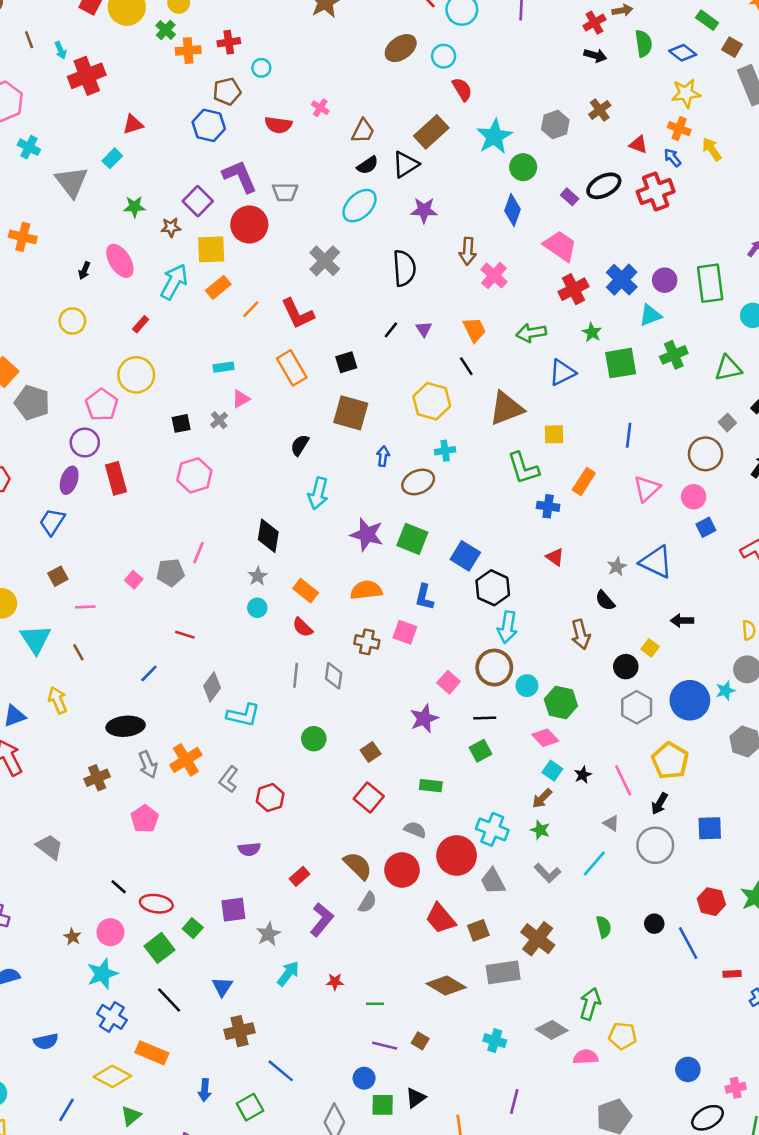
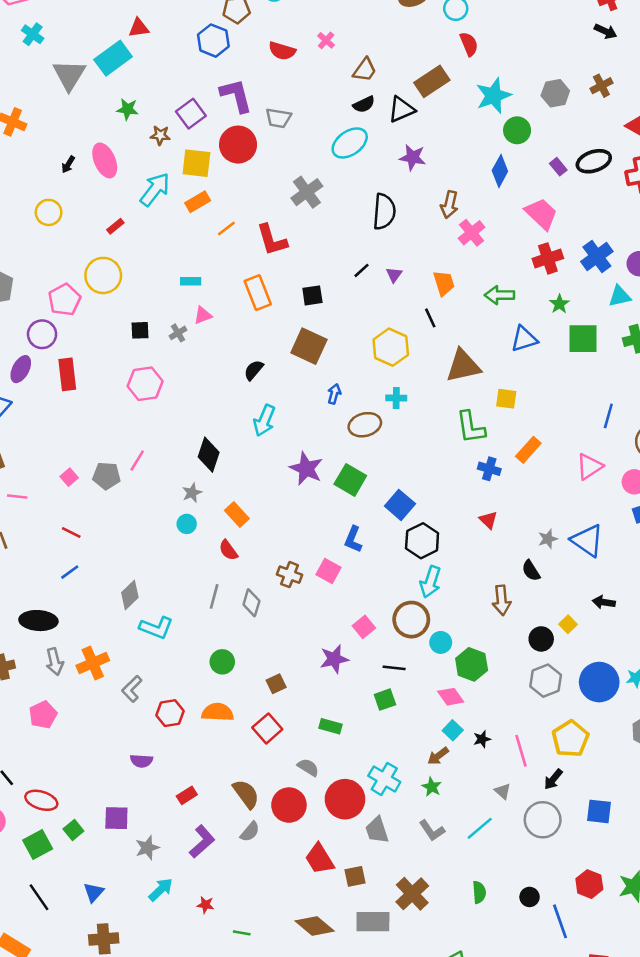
cyan rectangle: (112, 158) -> (113, 58), size x1.8
blue line: (629, 435) -> (608, 416), moved
orange semicircle: (366, 590) -> (218, 712), moved
red line: (185, 635) -> (71, 533), moved

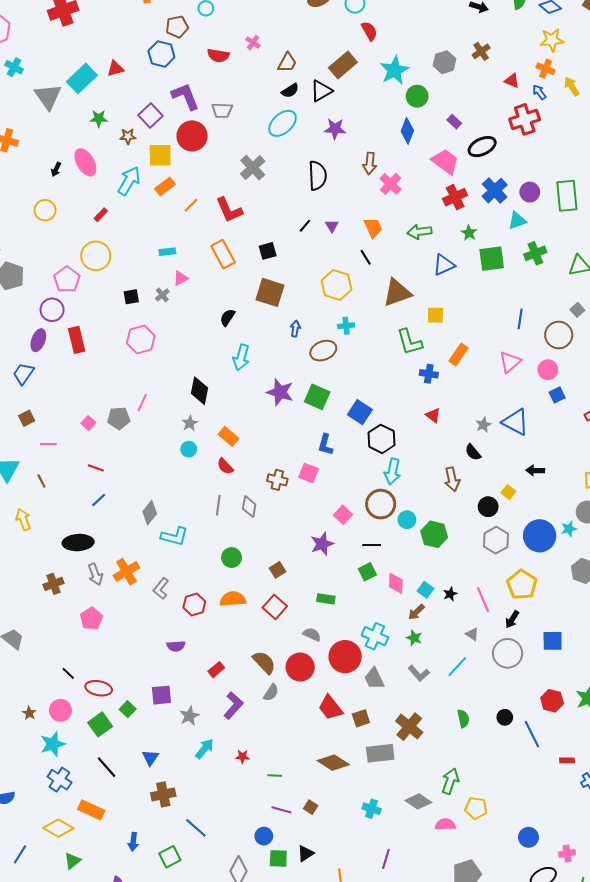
red triangle: (139, 28) -> (115, 68), moved
black ellipse: (594, 161) -> (482, 147), moved
pink diamond: (451, 697) -> (396, 583), moved, turned 45

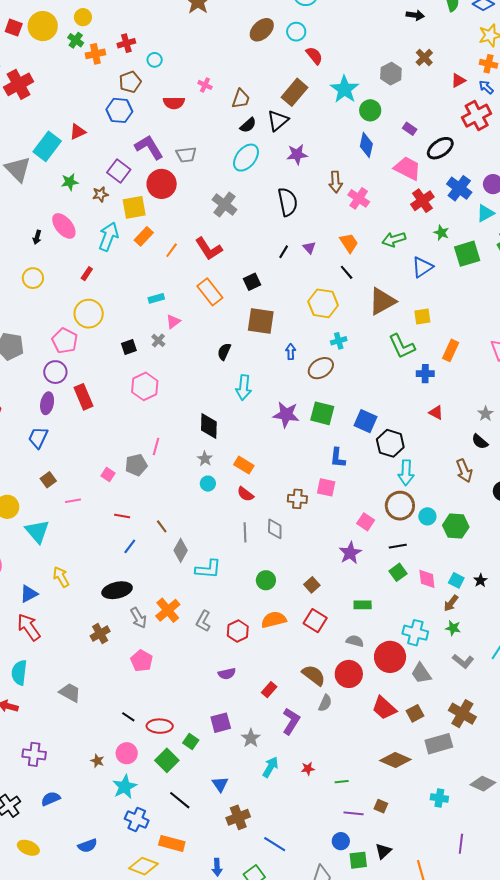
red triangle: (512, 81) -> (458, 81), turned -42
brown line: (41, 481) -> (162, 526), moved

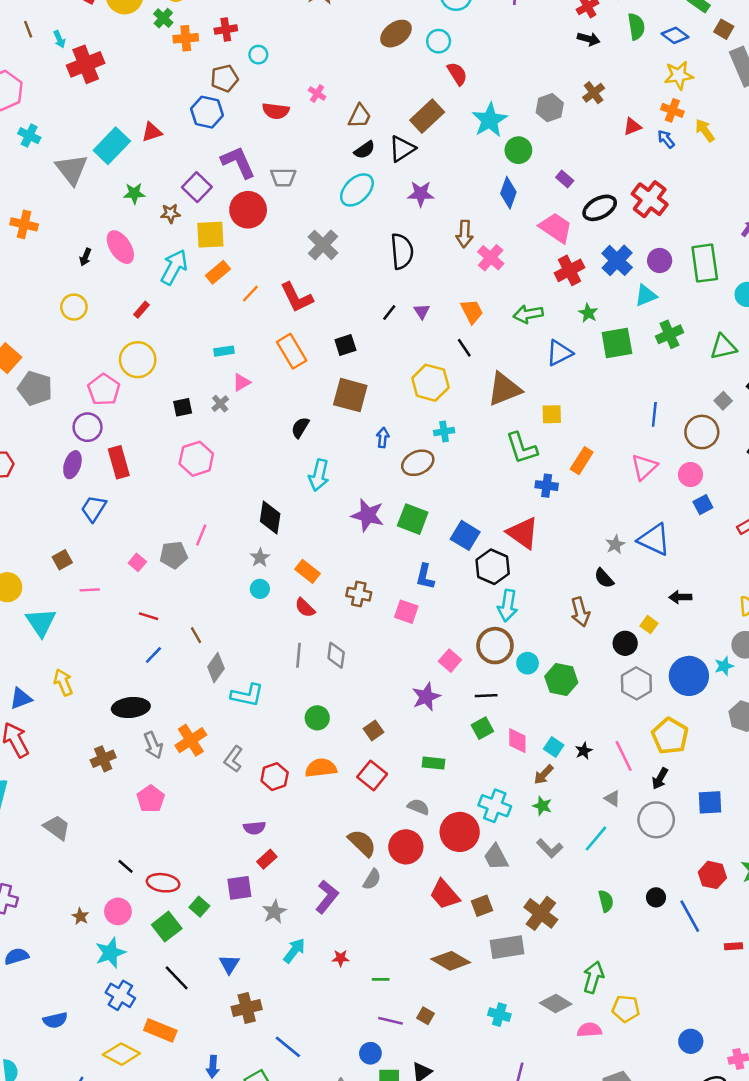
red cross: (477, 116) -> (650, 199), moved, turned -32
red triangle: (436, 413) -> (523, 533), moved, size x1.8
blue trapezoid: (38, 438) -> (94, 509), moved
brown cross: (297, 499) -> (359, 594), moved
red rectangle: (269, 690) -> (267, 859), moved

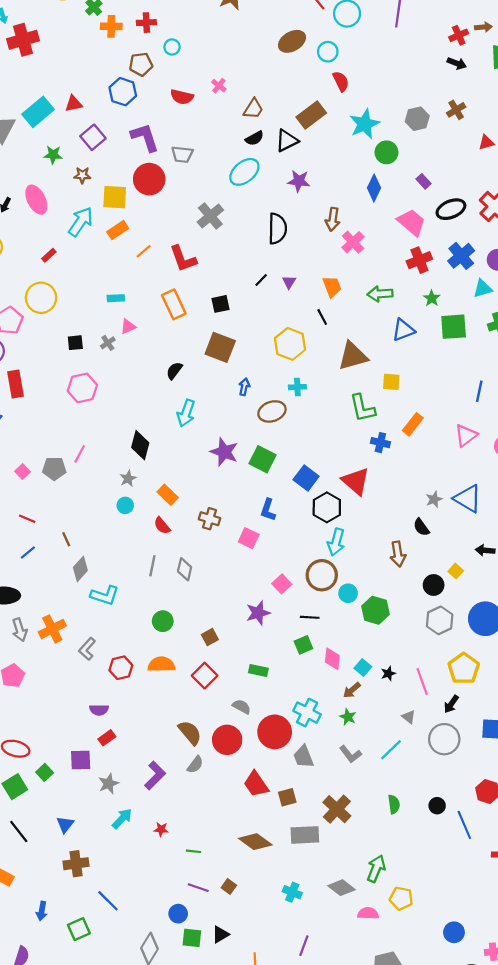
purple square: (197, 187) -> (93, 137), moved

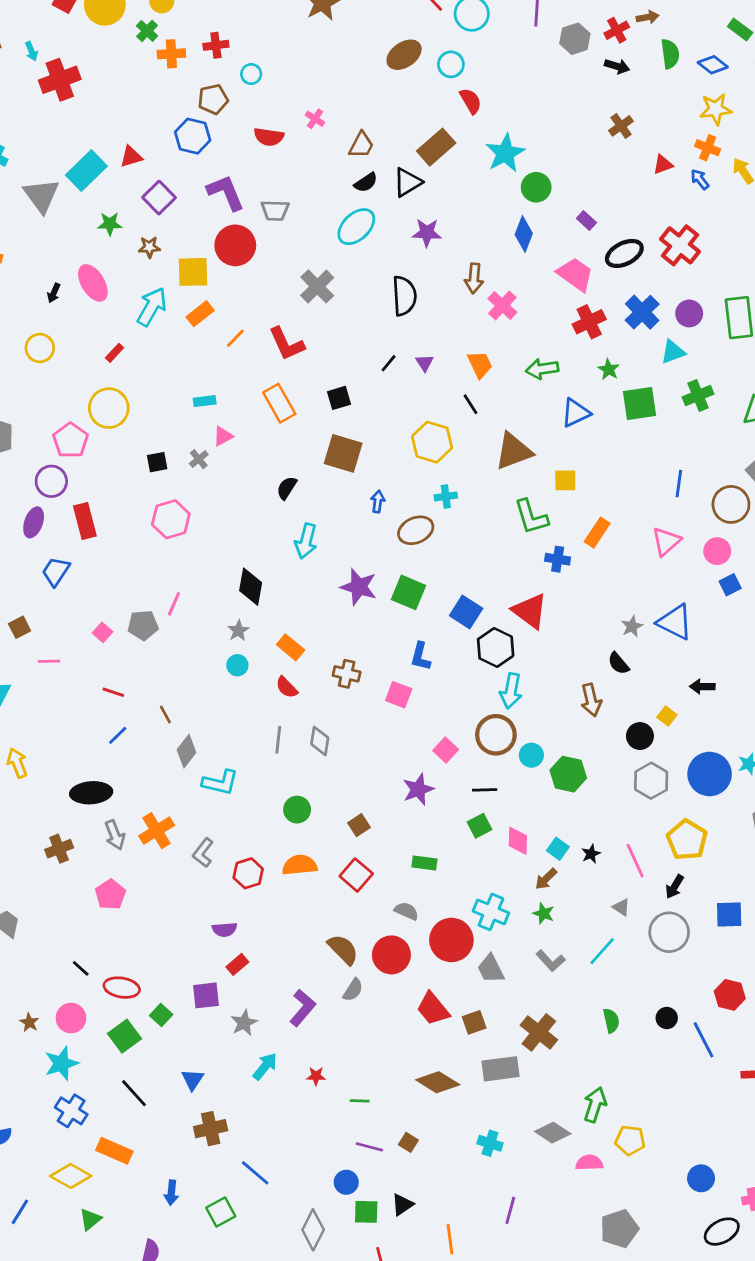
gray hexagon: (417, 119) -> (575, 39), moved

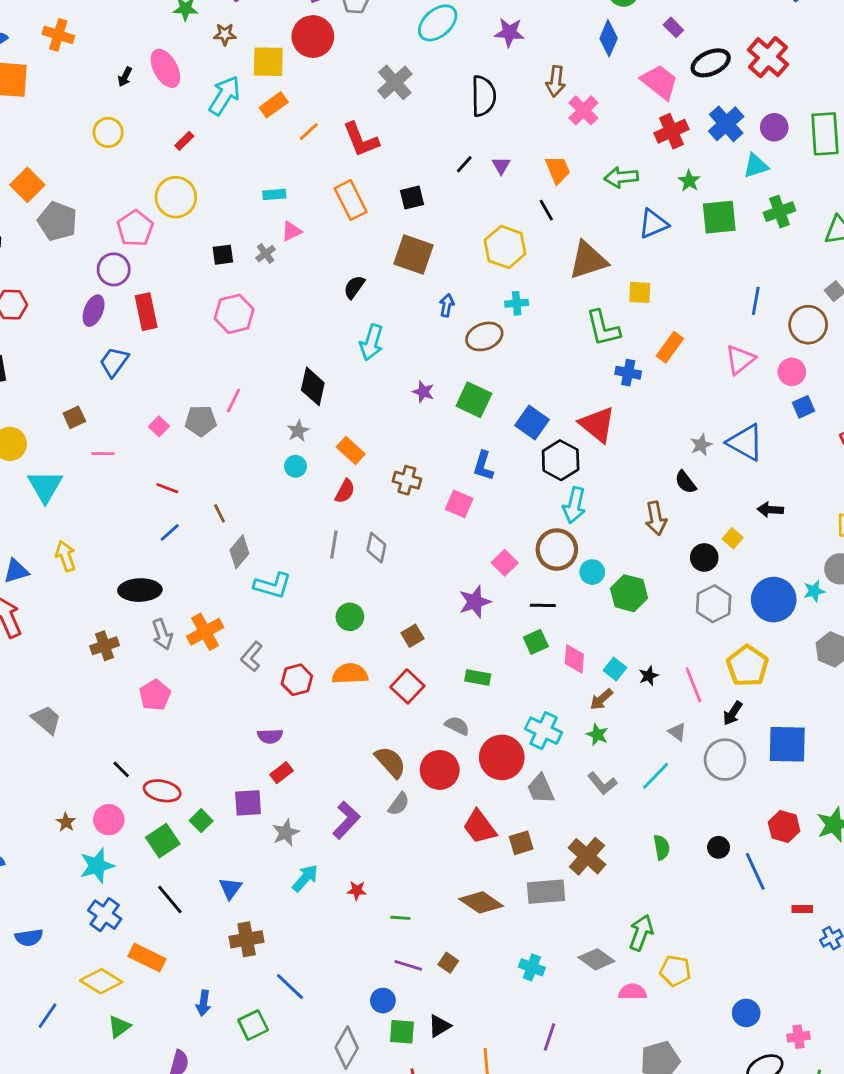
purple star: (359, 587) -> (423, 392), size x0.6
red semicircle: (287, 687) -> (345, 491), turned -110
blue square: (729, 914) -> (787, 744), size x1.4

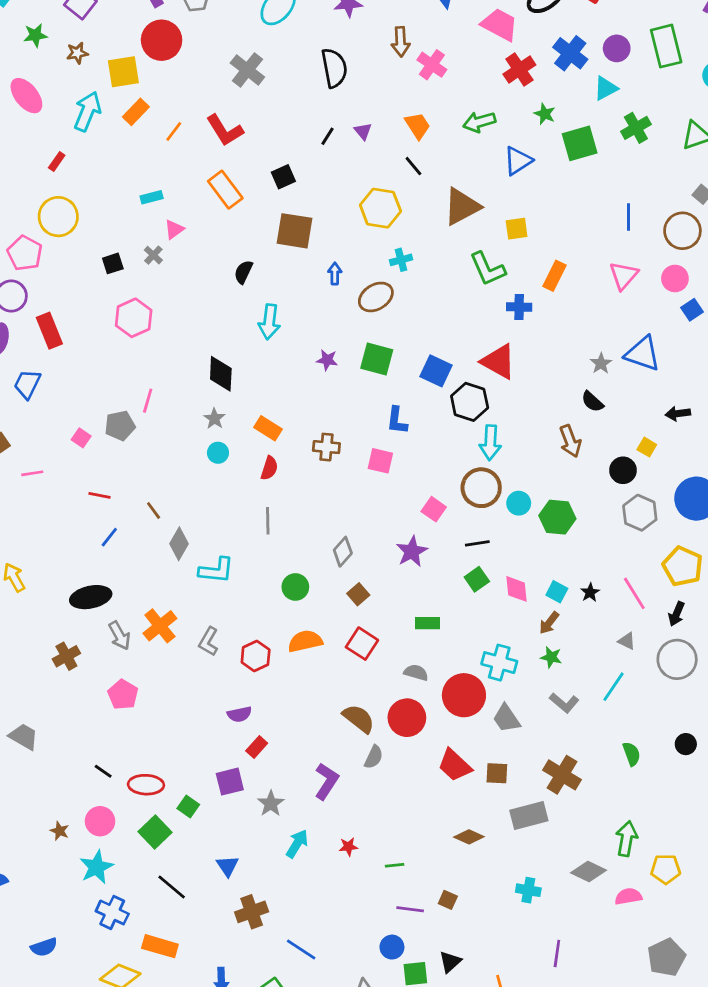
gray diamond: (376, 548) -> (343, 552), moved, turned 40
brown square: (521, 843) -> (497, 773), turned 30
brown diamond: (481, 902) -> (469, 837), size x0.7

